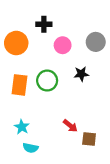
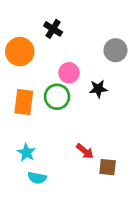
black cross: (44, 24) -> (53, 29), turned 32
pink circle: (63, 45) -> (69, 73), moved

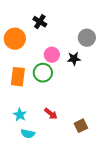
black star: (98, 89) -> (74, 59), moved
red arrow: (85, 151) -> (51, 114), moved
brown square: (108, 167) -> (81, 126), turned -32

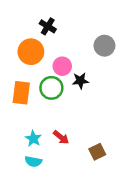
orange circle: (15, 39) -> (31, 52), moved
black star: (74, 59) -> (80, 81), moved
cyan star: (20, 115) -> (33, 139), moved

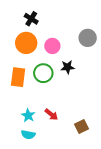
black cross: (48, 26) -> (31, 19), moved
pink circle: (62, 66) -> (52, 46), moved

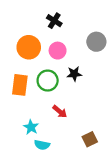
black cross: (31, 19) -> (54, 21), moved
red arrow: (51, 114) -> (60, 112), moved
cyan semicircle: (28, 135) -> (42, 145), moved

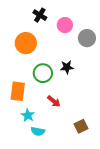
black cross: (54, 21) -> (40, 15), moved
pink circle: (58, 51) -> (65, 25), moved
orange rectangle: (20, 85) -> (18, 91), moved

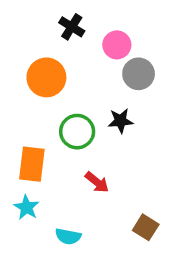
gray circle: (87, 38) -> (139, 74), moved
cyan star: (28, 115) -> (27, 207), moved
brown square: (81, 126) -> (146, 227), turned -32

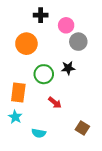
black cross: (72, 27) -> (41, 15), turned -32

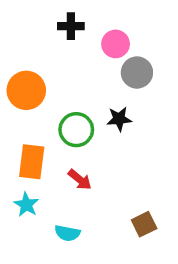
orange circle: (26, 44) -> (26, 90), moved
red arrow: (55, 103) -> (80, 180), moved
brown square: (82, 128) -> (144, 224), turned 32

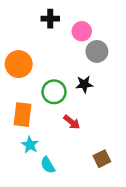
red arrow: (80, 180) -> (72, 122), moved
cyan star: (26, 205) -> (30, 145), moved
cyan semicircle: (67, 233) -> (48, 165), turned 48

